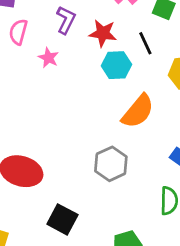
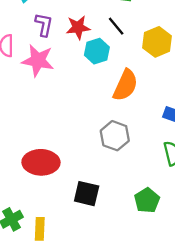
pink star: (48, 58) -> (38, 60), size x1.8

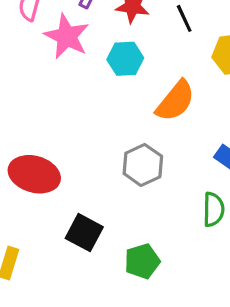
cyan hexagon: (97, 51) -> (125, 59), moved
green pentagon: (147, 200) -> (142, 261), moved

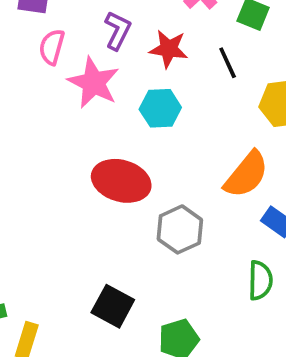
orange semicircle: (175, 101) -> (246, 175), moved
red ellipse: (34, 174) -> (121, 181), moved

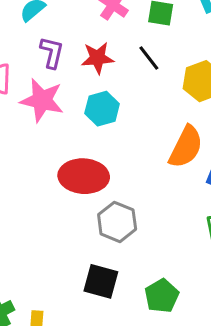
gray hexagon: (180, 229) -> (117, 222), moved

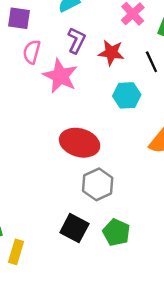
cyan hexagon: (102, 109) -> (127, 95), moved
green pentagon: (162, 296) -> (116, 232), moved, turned -30

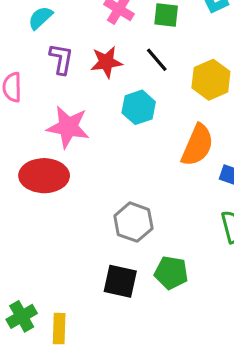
pink star: (60, 76) -> (68, 127), moved
red ellipse: (80, 143) -> (44, 176), moved

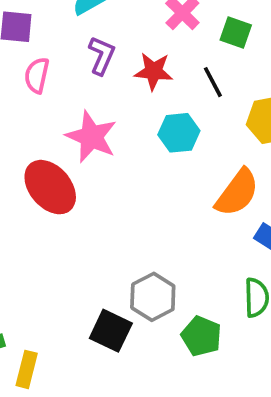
red ellipse: (44, 176) -> (50, 187), turned 36
gray hexagon: (133, 222) -> (153, 297), moved
green pentagon: (171, 273) -> (201, 336), moved

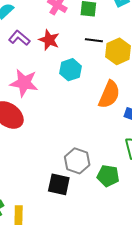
purple L-shape: (102, 55) -> (19, 38), turned -60
red star: (153, 71) -> (49, 40), turned 30
black line: (213, 82) -> (94, 40), moved, turned -42

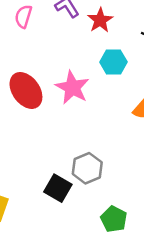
pink star: (24, 83) -> (72, 87), moved
green pentagon: (108, 176) -> (114, 219), moved

